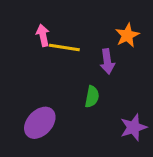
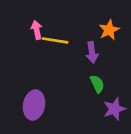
green semicircle: (92, 97) -> (97, 84), moved, turned -36
purple ellipse: (40, 123) -> (34, 105), turned -32

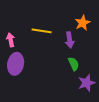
pink arrow: (37, 30) -> (11, 40), moved
purple ellipse: (34, 105) -> (16, 64), moved

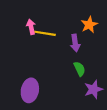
pink arrow: (11, 40) -> (31, 27), moved
purple ellipse: (16, 64) -> (30, 90), moved

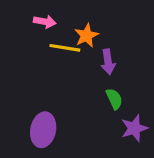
orange star: (89, 25) -> (86, 35), moved
pink arrow: (31, 27) -> (45, 22), moved, turned 112

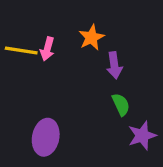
pink arrow: (45, 22) -> (47, 49), moved, turned 95
yellow line: (65, 48) -> (21, 51), moved

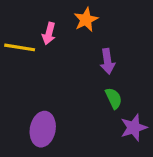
orange star: (91, 37) -> (86, 20), moved
pink arrow: (47, 49) -> (49, 34), moved

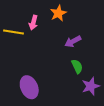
purple arrow: (107, 61) -> (73, 41), turned 70
purple ellipse: (43, 129) -> (29, 87), turned -35

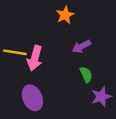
pink arrow: (33, 23) -> (35, 58), moved, size x1.5
yellow line: (14, 32) -> (15, 52), moved

